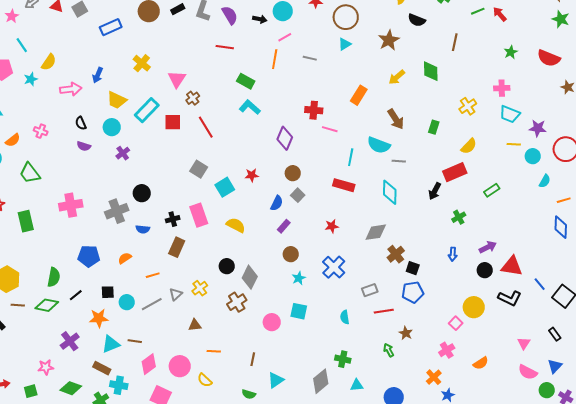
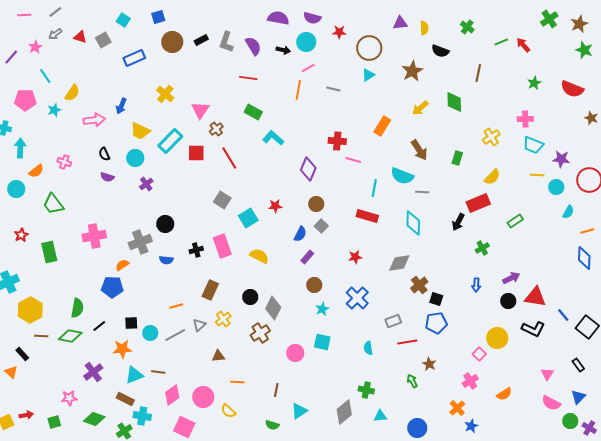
green rectangle: (246, 81) -> (253, 112), moved
brown rectangle: (177, 247) -> (210, 290), moved
orange semicircle: (125, 258) -> (122, 265), moved

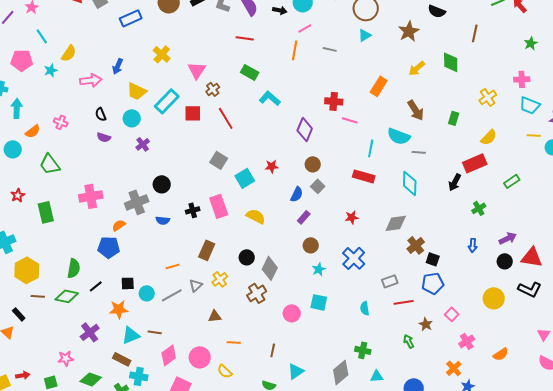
pink square: (479, 354) -> (452, 314), moved

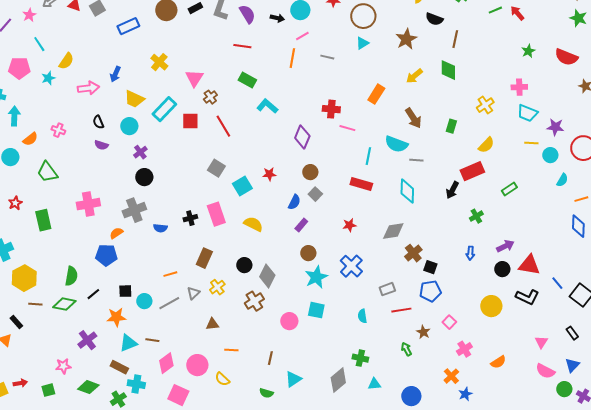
brown line: (475, 33) -> (455, 39), moved
black circle: (162, 184) -> (144, 177), moved
cyan star: (319, 269) -> (316, 277), size x1.6

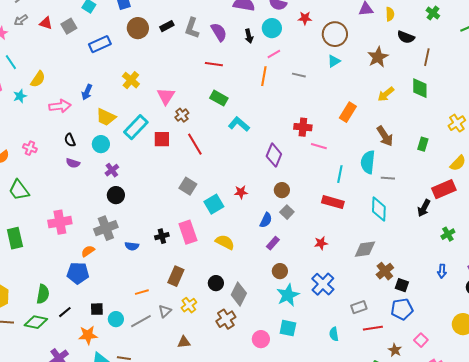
black arrow: (277, 18) -> (249, 36), turned 64
cyan semicircle: (396, 144) -> (368, 162), turned 75

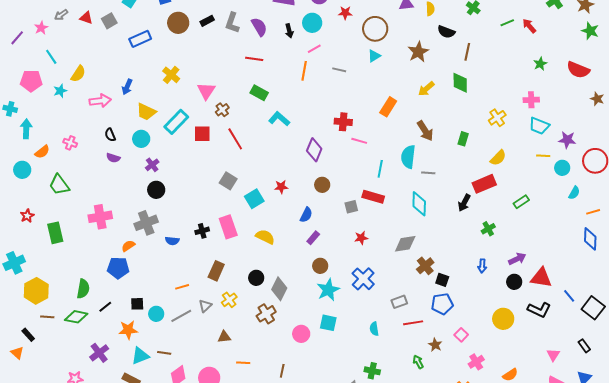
gray square: (287, 212) -> (351, 207), moved, turned 32

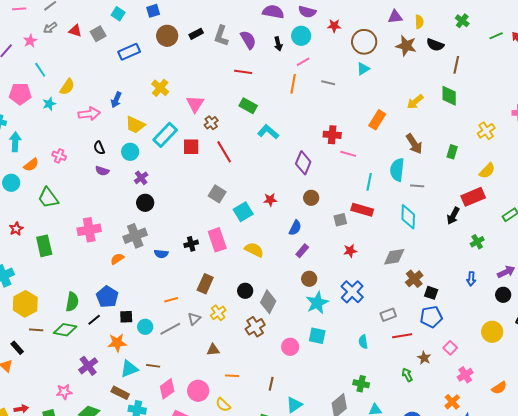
brown star: (418, 52) -> (406, 46), moved, turned -30
blue pentagon: (118, 268) -> (107, 297), moved, turned 30

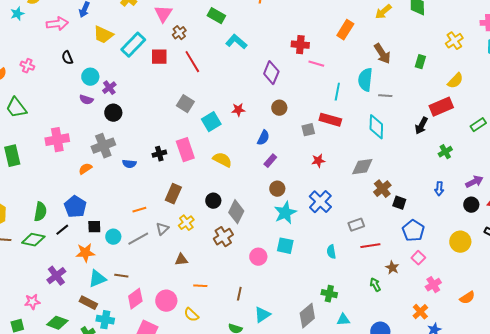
cyan circle: (130, 152) -> (90, 77), moved
purple semicircle: (102, 171) -> (86, 100), moved
blue pentagon: (431, 317) -> (413, 231), moved, turned -30

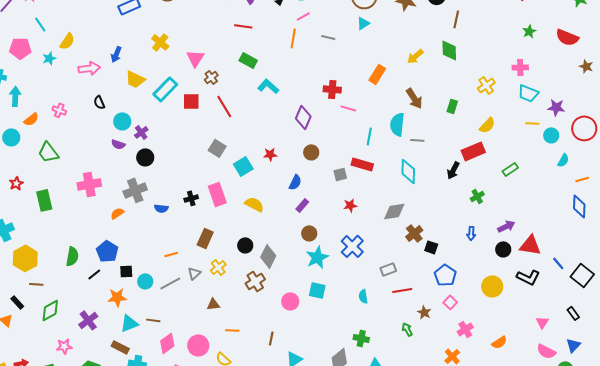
green diamond: (33, 240) -> (50, 310), moved, turned -40

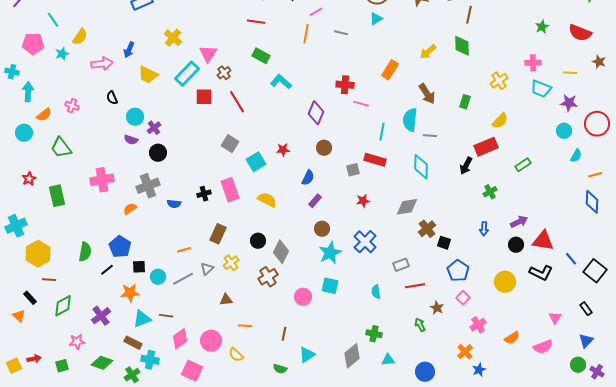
cyan rectangle: (165, 89) -> (187, 74), moved
yellow line: (532, 123) -> (570, 73), moved
pink semicircle: (546, 351) -> (543, 347), moved, turned -48

